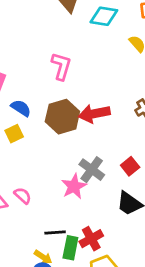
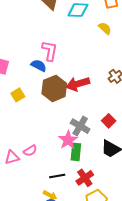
blue semicircle: (21, 108) -> (39, 65), moved
yellow square: (14, 134) -> (18, 95), moved
pink semicircle: (23, 196) -> (30, 151), turned 112
green rectangle: (70, 248) -> (76, 152), moved

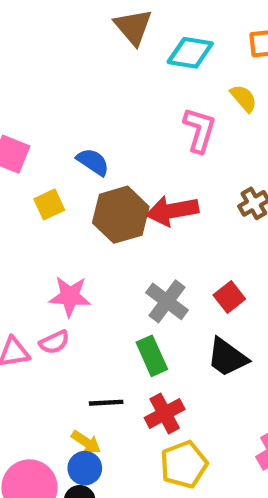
pink L-shape: (50, 51) -> (200, 130), moved
yellow square: (18, 95) -> (49, 204), moved
pink star: (68, 140) -> (70, 296), moved, turned 30
green rectangle: (76, 152) -> (152, 356), turned -36

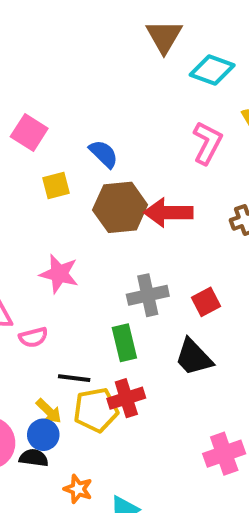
gray cross: (167, 301) -> (148, 295), turned 30
pink semicircle: (54, 342) -> (33, 337), moved
yellow pentagon: (184, 465) -> (96, 410), moved

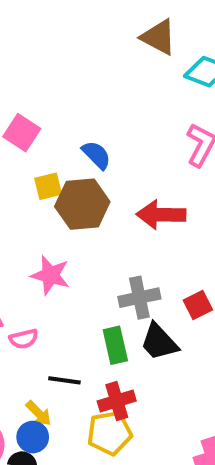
brown triangle: (164, 36) -> (158, 37), turned -33
brown hexagon: (120, 207) -> (82, 204), moved
black trapezoid: (194, 357) -> (159, 342), moved
yellow pentagon: (96, 410) -> (110, 433), moved

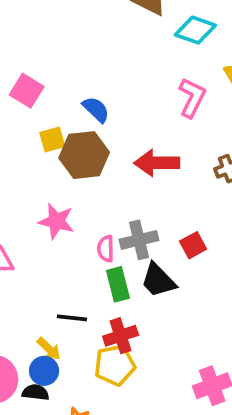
pink semicircle: (24, 339) -> (106, 249), moved, turned 105

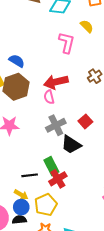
pink semicircle: (106, 249) -> (49, 97), moved
green rectangle: (118, 284) -> (51, 166), moved
yellow pentagon: (115, 365) -> (46, 205), moved

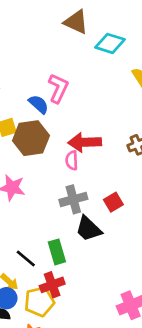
pink L-shape: (67, 43) -> (58, 88), moved
black line: (30, 175) -> (26, 259), turned 35
red cross: (58, 179) -> (52, 285), moved

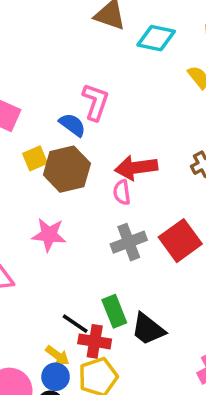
red square: (113, 202) -> (180, 241), size x1.6
black trapezoid: (88, 229) -> (148, 329), moved
red cross: (52, 285) -> (95, 341), moved, turned 35

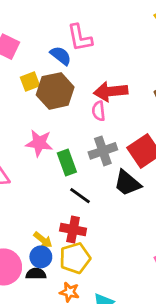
pink L-shape: (96, 102) -> (80, 38), turned 148
green rectangle: (114, 311) -> (67, 162), moved
black line: (75, 324) -> (80, 196), moved
black trapezoid: (148, 329) -> (127, 183), moved

